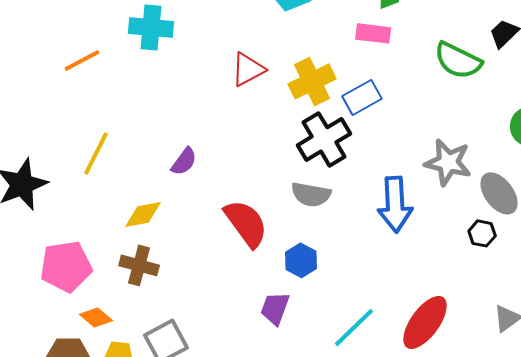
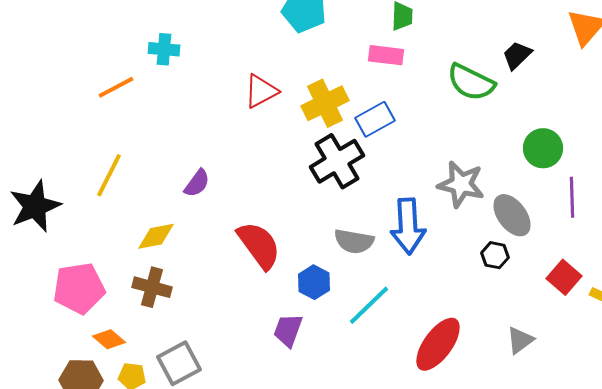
cyan cross: (151, 27) -> (164, 49), size x0.7
orange line: (82, 60) -> (116, 87), moved
gray semicircle: (311, 194) -> (354, 241), moved
cyan line: (354, 327) -> (369, 305), moved

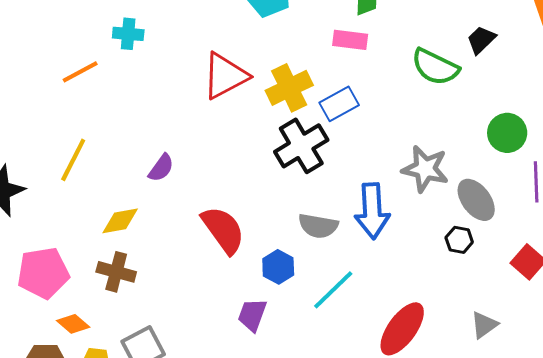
red triangle: (261, 91) -> (225, 76), size x1.4

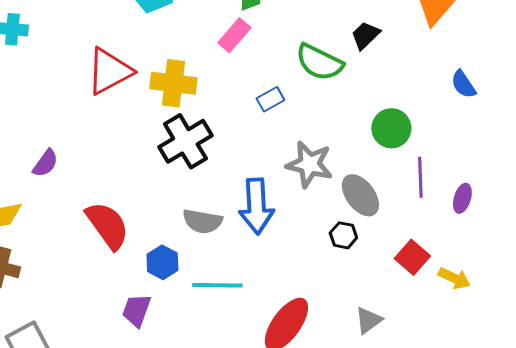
pink rectangle: (350, 40) -> (234, 35), turned -56
yellow cross: (289, 88) -> (173, 83), turned 33
blue rectangle: (339, 104) -> (270, 99), moved, size x0.7
cyan line: (333, 290) -> (217, 285), turned 45

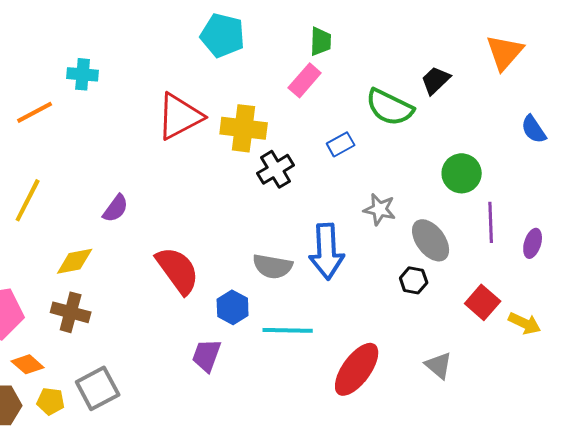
black cross: (185, 141) -> (276, 169), moved, size x0.7
gray star: (309, 164) -> (380, 209), size x0.7
gray triangle: (368, 320) -> (439, 365), turned -44

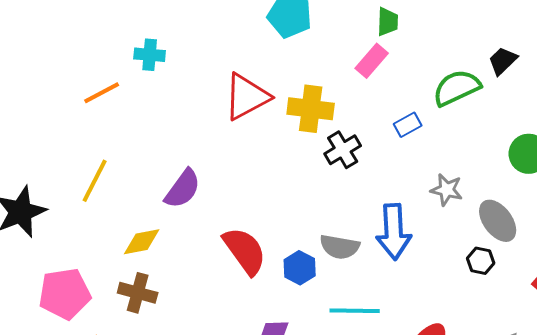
green semicircle: (390, 107) -> (457, 88), turned 129
purple semicircle: (116, 208) -> (183, 189), size x1.4
blue hexagon: (233, 307) -> (300, 268), moved

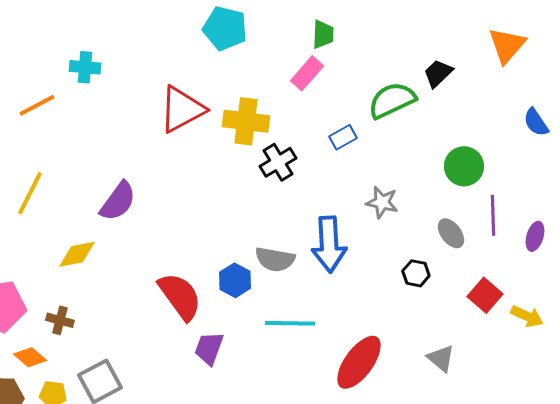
gray ellipse: (498, 221) -> (451, 233), moved, size x0.7
red semicircle: (245, 251) -> (180, 296), moved
brown cross: (138, 293) -> (60, 320), moved, size x0.7

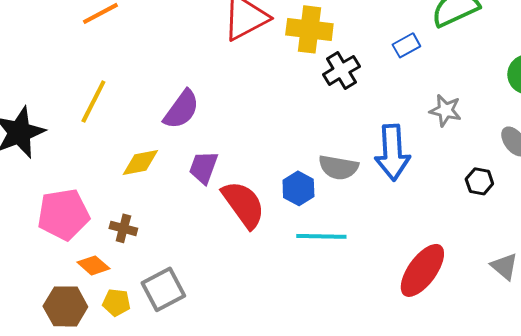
cyan line: (290, 323) -> (321, 236), moved
purple trapezoid: (209, 348) -> (203, 167), moved

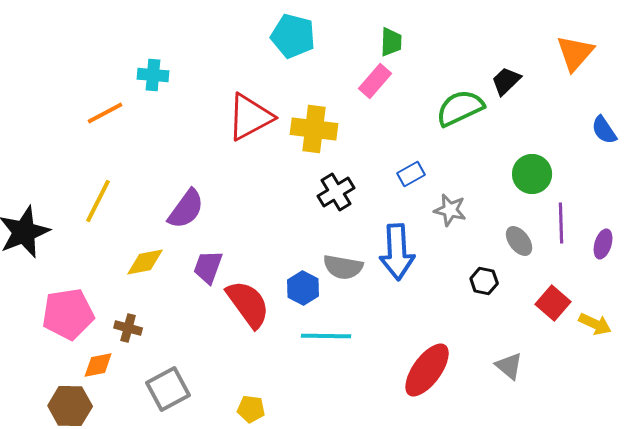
blue rectangle: (406, 45) -> (411, 174), moved
black cross: (341, 70) -> (336, 192), moved
orange diamond: (93, 265) -> (98, 365), turned -52
yellow pentagon: (116, 302) -> (251, 409), moved

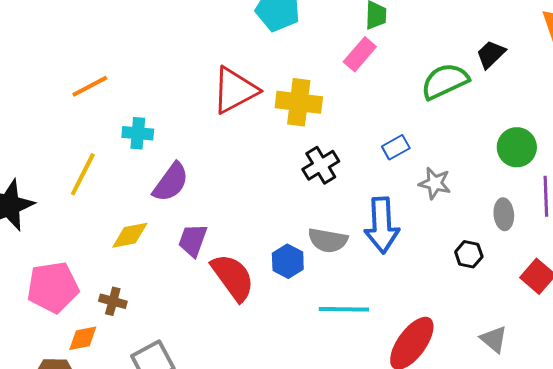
cyan cross: (153, 75) -> (138, 133), moved
gray ellipse: (519, 241) -> (504, 214), turned 32
cyan line: (326, 336) -> (344, 309), moved

